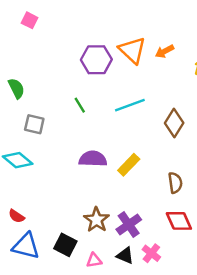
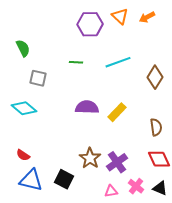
orange triangle: (132, 50) -> (120, 16), size x0.7
green line: (80, 105) -> (76, 62), turned -56
black triangle: (125, 256) -> (160, 188), moved
pink triangle: (94, 260) -> (111, 191), moved

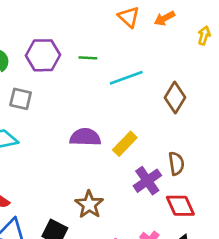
purple hexagon: (90, 24) -> (43, 55), moved
green line: (76, 62) -> (88, 58), moved
purple cross: (117, 162) -> (147, 181), moved

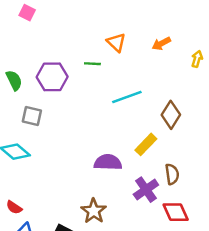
orange triangle: (129, 17) -> (116, 42), moved
green line: (88, 58) -> (92, 64), moved
purple semicircle: (85, 137) -> (108, 162), moved
yellow rectangle: (125, 144) -> (146, 144), moved

